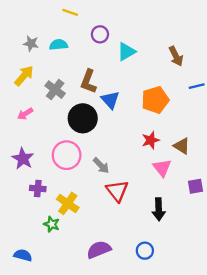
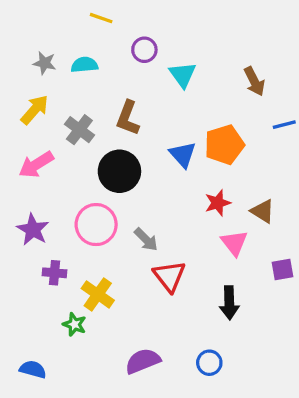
cyan triangle: (126, 52) -> (183, 75), turned -36
blue triangle: (110, 100) -> (183, 155), moved
pink arrow: (25, 114) -> (36, 165), size x1.5

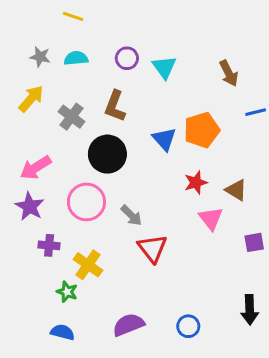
yellow line: (101, 18) -> (73, 16), moved
purple circle: (144, 50) -> (127, 58), moved
pink arrow: (36, 165) -> (36, 168), moved
black arrow: (229, 303) -> (250, 310), moved
blue semicircle: (33, 369) -> (63, 332), moved

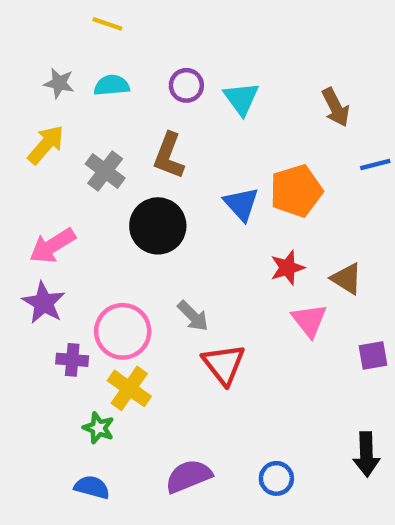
pink circle: (86, 202) -> (123, 331), moved

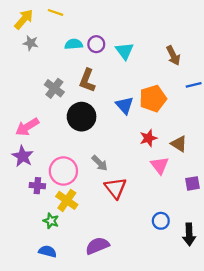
cyan semicircle: (112, 85) -> (74, 44), moved
yellow arrow: (46, 145) -> (24, 19), moved
blue circle: (276, 478) -> (161, 221), moved

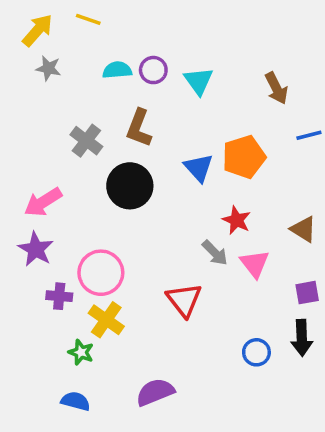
red star: (148, 138) -> (237, 220), turned -30
brown triangle: (179, 144) -> (303, 229), moved
gray arrow: (100, 163) -> (215, 253), moved
black arrow: (189, 234) -> (302, 338), moved

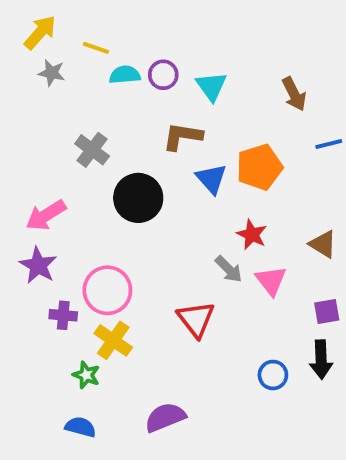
yellow line: (88, 19) -> (96, 48), moved
brown L-shape: (139, 128) -> (182, 136), moved, turned 78

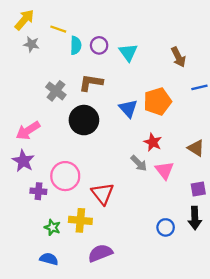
cyan semicircle: (125, 75) -> (76, 45), turned 96
brown L-shape: (182, 136) -> (91, 83), moved
red triangle: (196, 319) -> (103, 194), moved
yellow cross: (113, 340) -> (80, 220), moved, turned -30

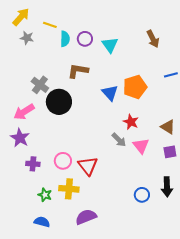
brown arrow: (178, 57) -> (153, 39), moved
gray cross: (56, 91) -> (40, 85), moved
black circle: (84, 120) -> (59, 102), moved
pink circle: (65, 176) -> (63, 161), moved, size x0.7
purple square: (198, 189) -> (170, 152), moved

